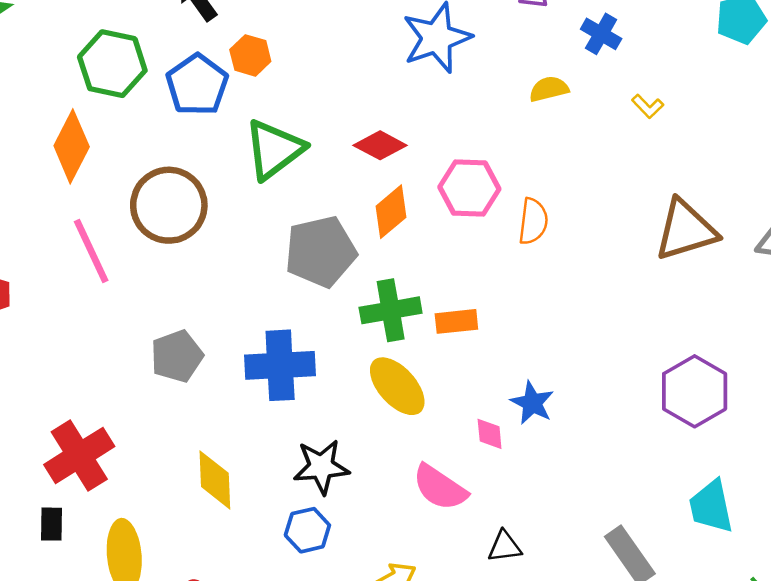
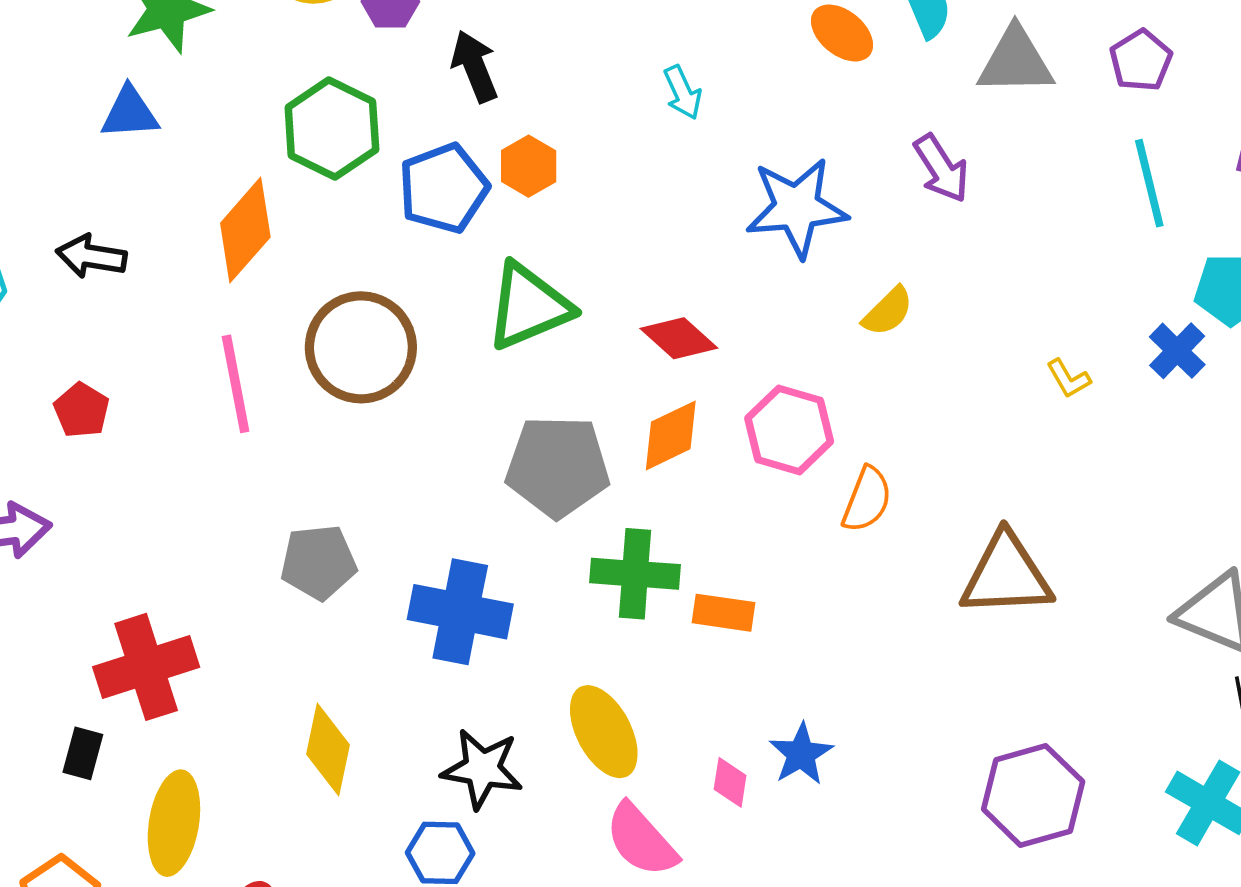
blue cross: (601, 34) -> (1177, 351), moved
yellow semicircle: (549, 89) -> (888, 311), moved, turned 135
brown triangle: (686, 230) -> (1006, 575), moved
yellow ellipse: (397, 386) -> (604, 732), moved

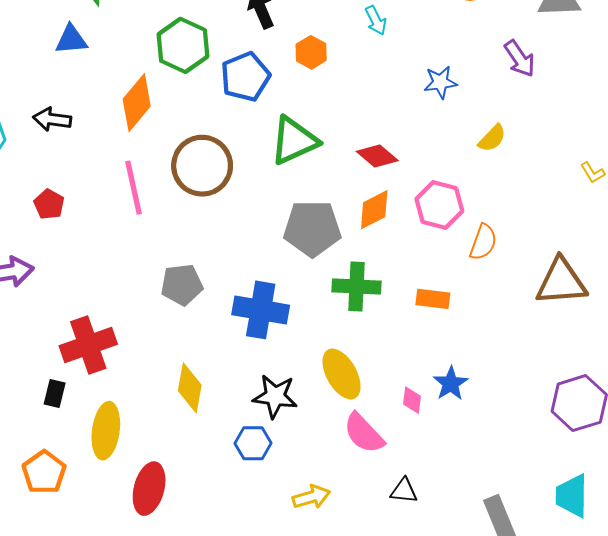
orange hexagon: (529, 166) -> (311, 52), moved
blue star: (797, 208) -> (440, 82), size x0.6
orange rectangle: (723, 613) -> (433, 299), moved

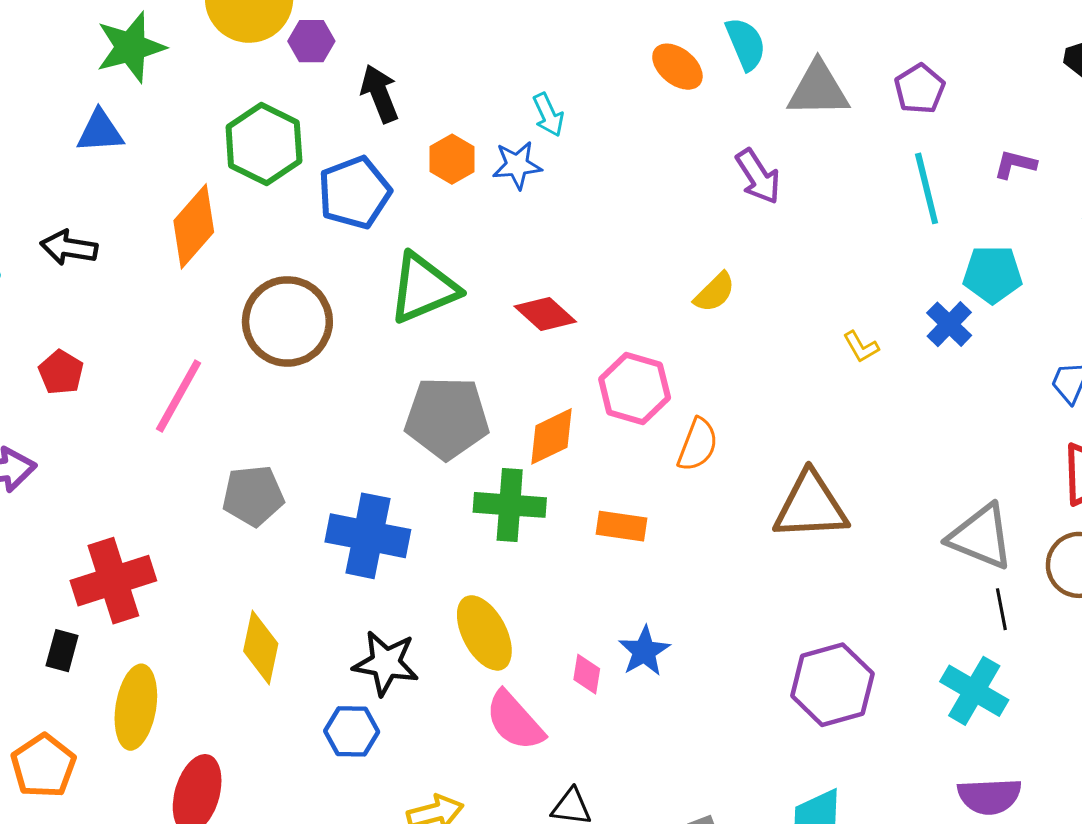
blue star: (440, 82) -> (517, 165), moved
pink line: (134, 188) -> (179, 396), moved, turned 40
orange diamond: (374, 210) -> (551, 436), moved

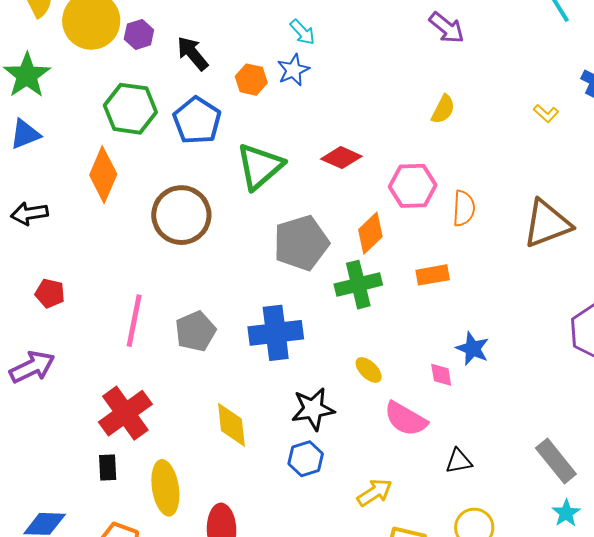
pink line: (179, 396) -> (134, 321), moved
yellow ellipse: (484, 633) -> (369, 370), size x0.6

